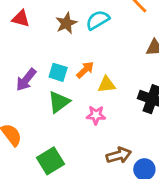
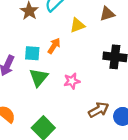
yellow triangle: (107, 85) -> (77, 25), moved

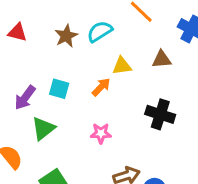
orange arrow: (54, 46) -> (101, 87), moved
green triangle: (39, 78) -> (43, 128), moved

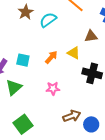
brown star: (66, 36) -> (26, 12), moved
yellow triangle: (122, 66) -> (74, 53), moved, turned 40

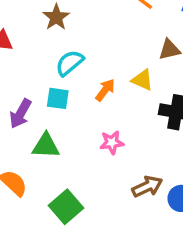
cyan semicircle: (48, 20) -> (70, 63), moved
green triangle: (14, 87) -> (46, 146), turned 48

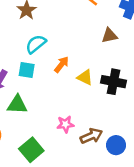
yellow triangle: (142, 80) -> (85, 77), moved
pink star: (112, 143) -> (65, 124), moved

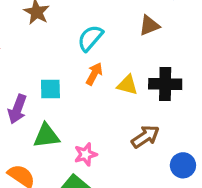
cyan semicircle: (36, 44) -> (90, 38), moved
pink star: (65, 124) -> (86, 154), moved
brown arrow: (91, 136) -> (145, 137), moved

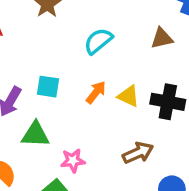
orange arrow: (94, 74) -> (96, 92), moved

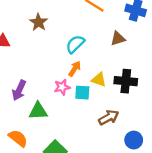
cyan square: (48, 87) -> (82, 93), moved
orange arrow: (96, 92) -> (75, 69), moved
pink star: (73, 161) -> (62, 87), moved

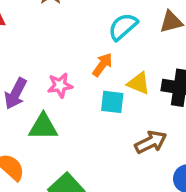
cyan semicircle: (75, 44) -> (123, 27), moved
pink star: (62, 87) -> (60, 85), moved

